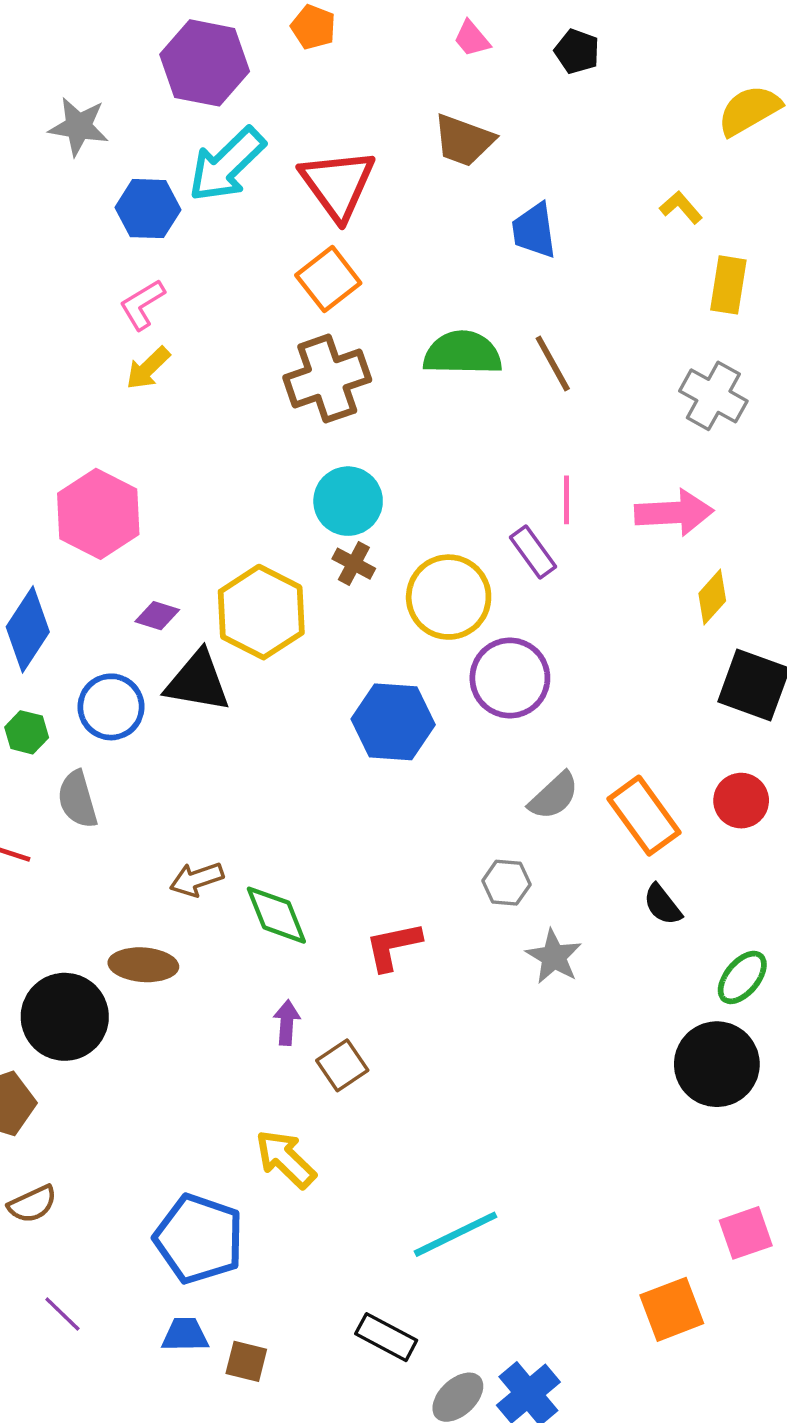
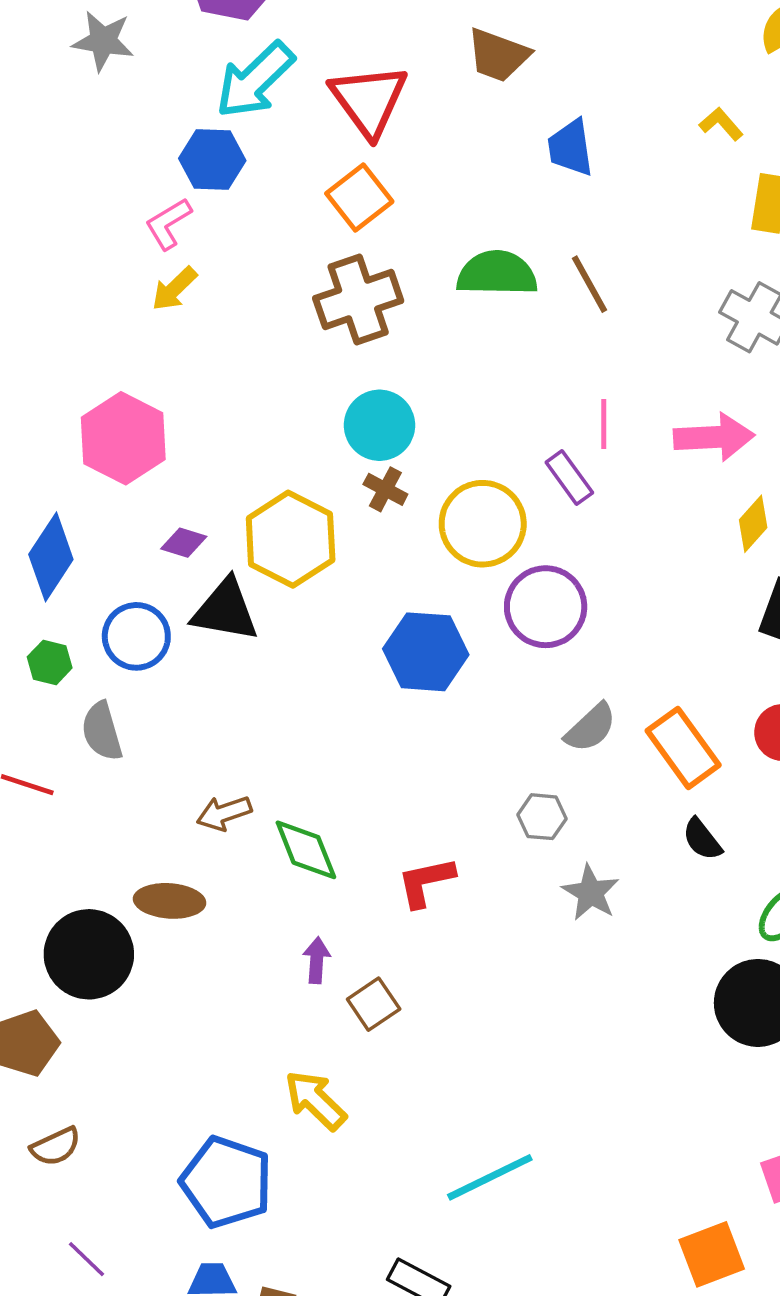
blue hexagon: (148, 209) -> (212, 160), moved

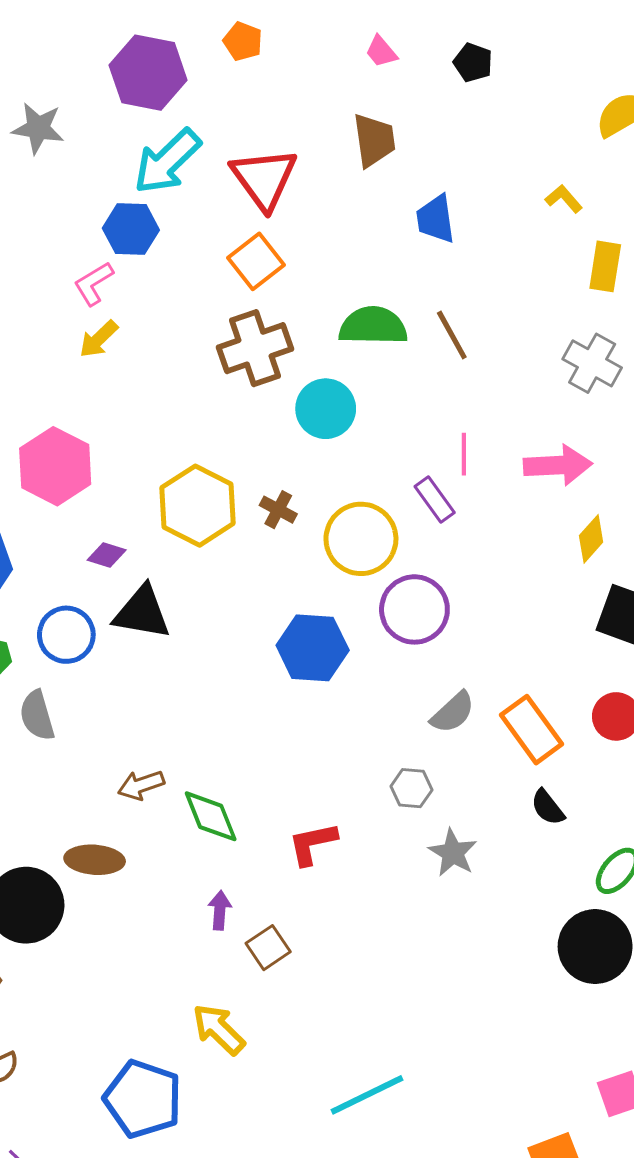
brown trapezoid: (498, 55) -> (374, 140), turned -118
cyan circle: (379, 425) -> (326, 409), moved
yellow hexagon: (291, 539) -> (197, 506), moved

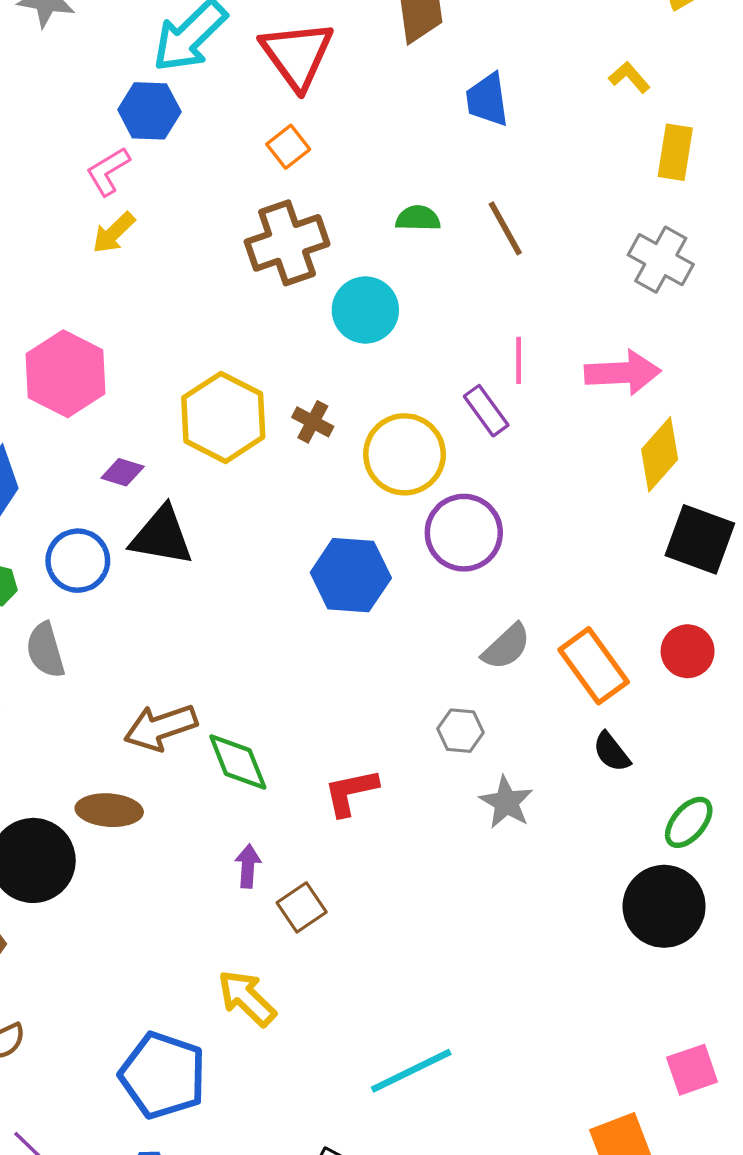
orange square: (256, 261) -> (288, 147), size x0.7
green semicircle: (373, 326) -> (418, 218), size x0.6
yellow diamond: (591, 539) -> (660, 454), size x1.4
brown arrow: (141, 785) -> (161, 727), size x1.4

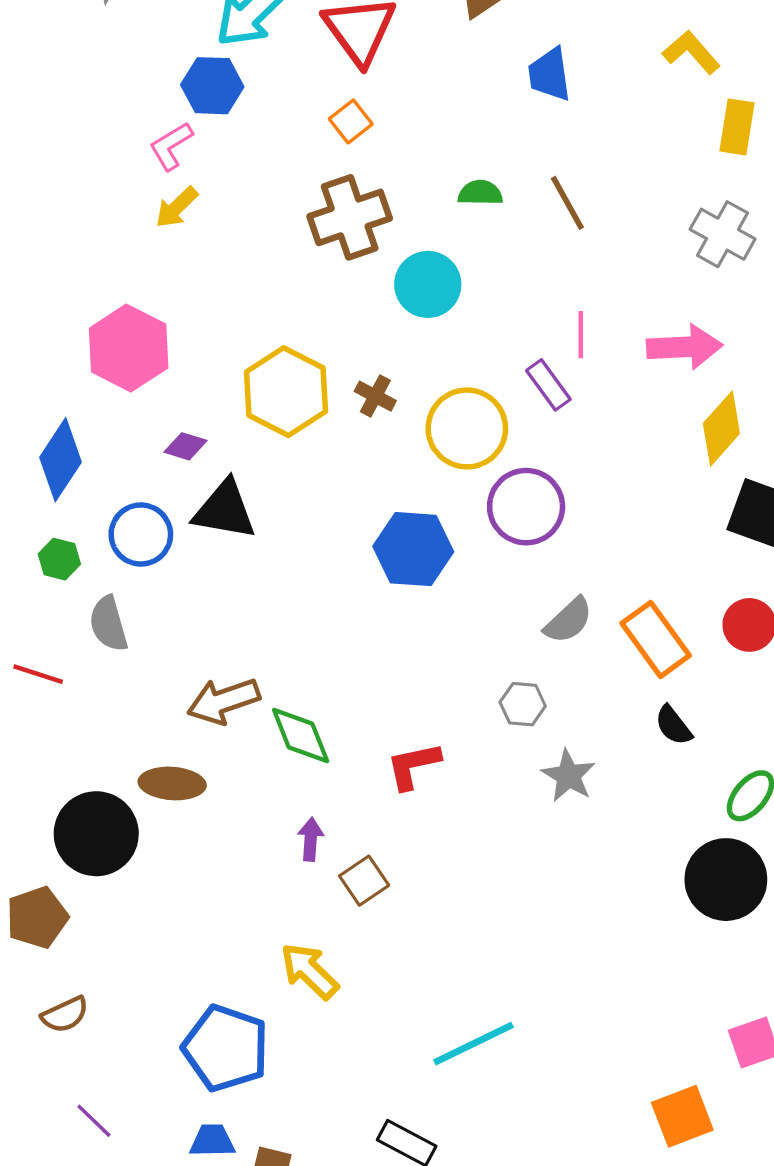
yellow L-shape: (629, 77) -> (691, 52), size x1.4

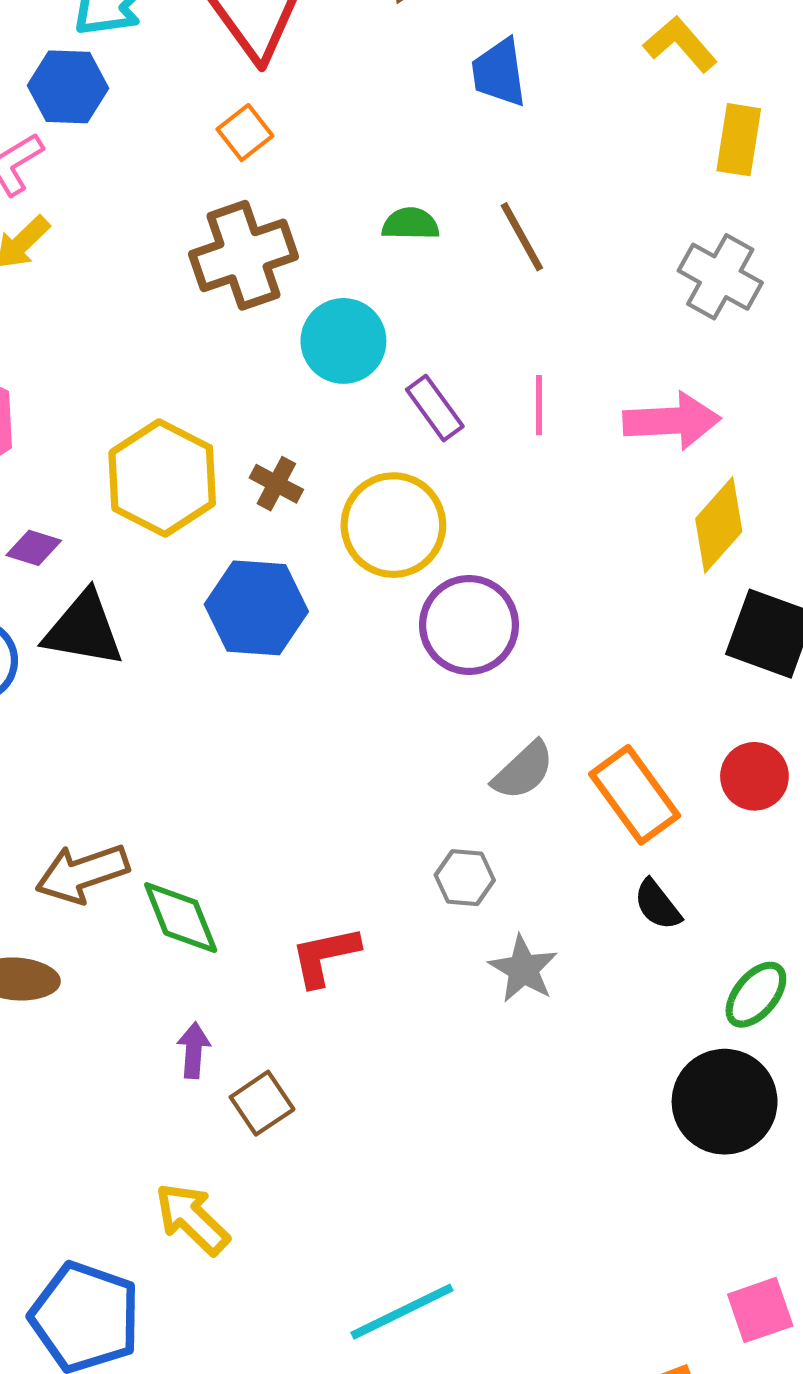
purple rectangle: (548, 385) -> (435, 408), moved
blue hexagon: (413, 549) -> (256, 608), moved

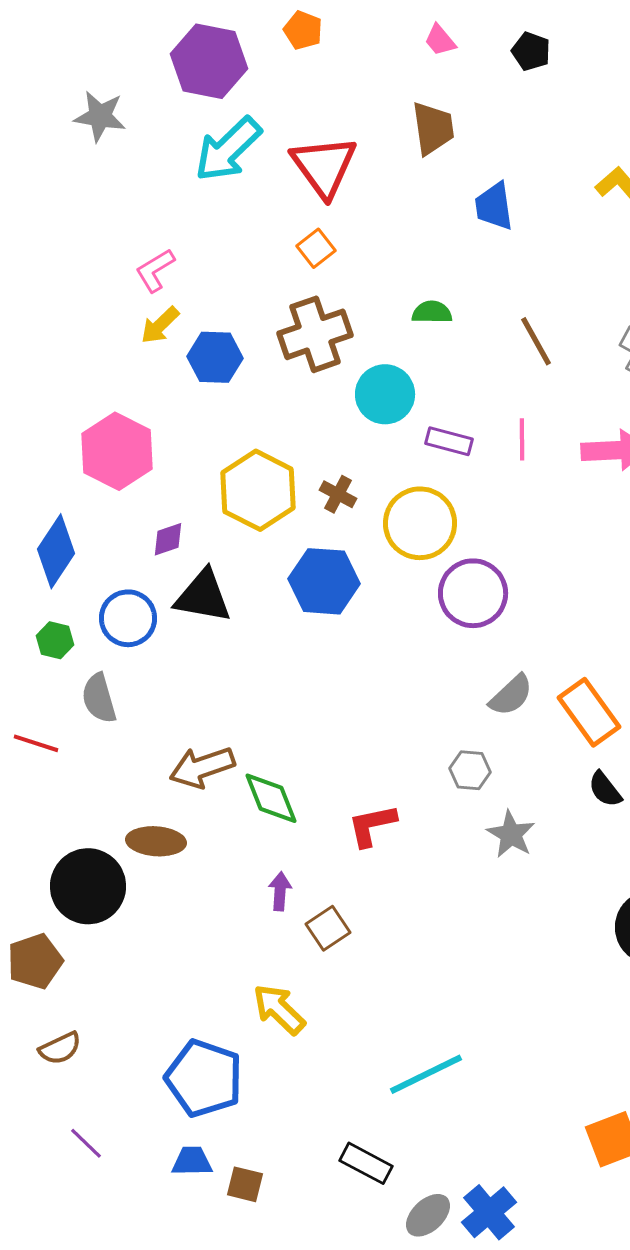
blue hexagon: (68, 87) -> (215, 357), moved
brown line: (522, 237) -> (536, 341), moved
purple rectangle: (435, 408) -> (449, 441), turned -39
purple diamond: (34, 548) -> (168, 539), turned -36

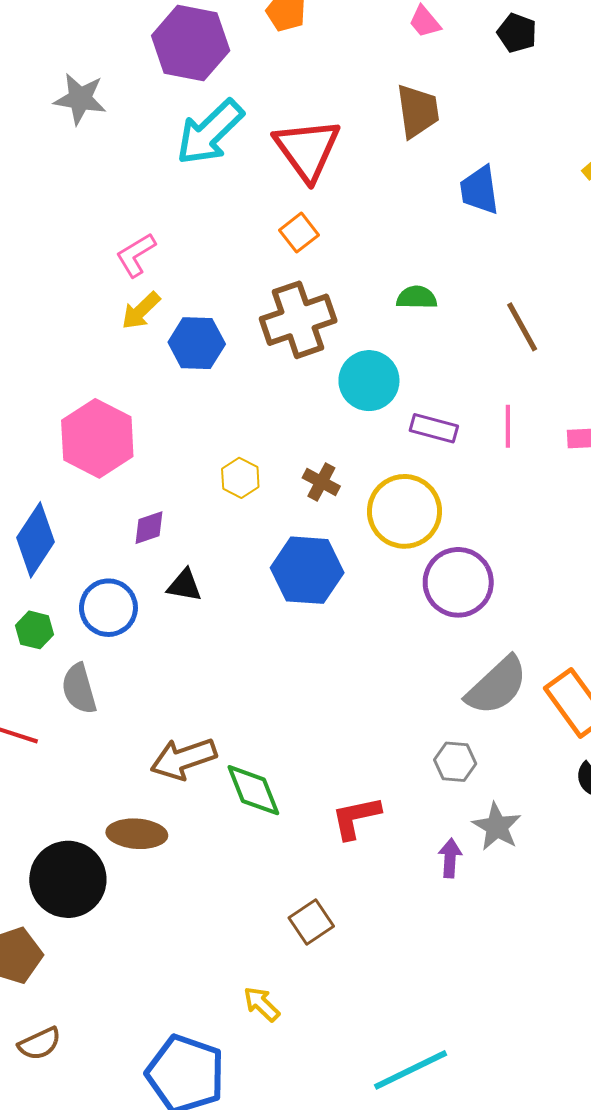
yellow hexagon: (258, 490) -> (240, 478), size x0.5
black triangle: (203, 596) -> (184, 585), size x0.6
gray semicircle: (511, 695) -> (497, 686), size x1.4
purple arrow: (280, 891) -> (450, 858), moved
yellow arrow: (279, 1009) -> (262, 1004), size x0.7

